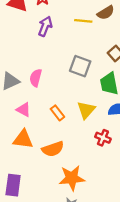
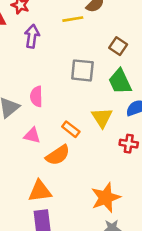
orange triangle: (23, 139) -> (40, 191), moved
orange semicircle: (53, 149) -> (58, 155), moved

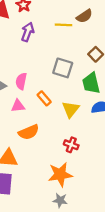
orange rectangle: (71, 129) -> (44, 98), moved
pink triangle: (32, 135) -> (18, 106), moved, turned -32
red cross: (129, 144) -> (71, 145), moved

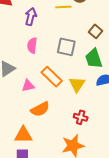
pink semicircle: (21, 81) -> (32, 45), moved
orange rectangle: (44, 98) -> (52, 77), size x1.5

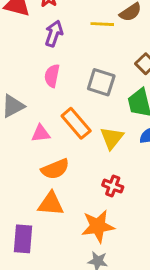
orange triangle: (23, 135) -> (51, 204), moved

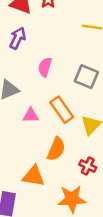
purple arrow: (54, 34) -> (18, 38), moved
orange semicircle: (55, 169) -> (56, 149), moved, turned -50

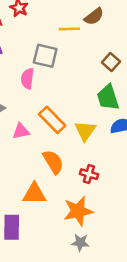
gray square: (86, 77) -> (45, 56), moved
orange semicircle: (56, 149) -> (53, 162), turned -45

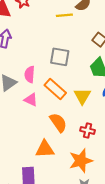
gray square: (45, 56) -> (60, 57), moved
pink semicircle: (27, 79) -> (30, 74), moved
pink triangle: (21, 131) -> (31, 100), turned 40

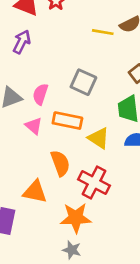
orange rectangle: (55, 89) -> (67, 121), turned -45
yellow triangle: (82, 96) -> (99, 138), turned -42
red cross: (88, 130) -> (94, 182), size x1.6

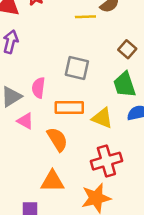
pink triangle: (34, 126) -> (25, 121), moved
orange semicircle: (60, 163) -> (57, 139), moved
red cross: (94, 182) -> (106, 161), turned -32

